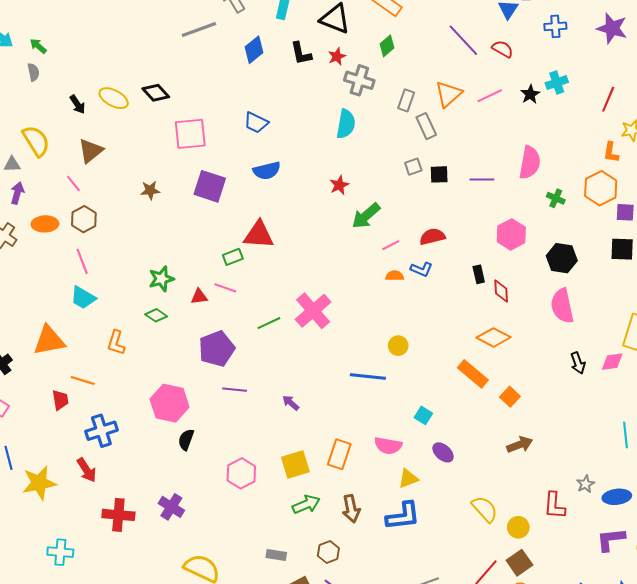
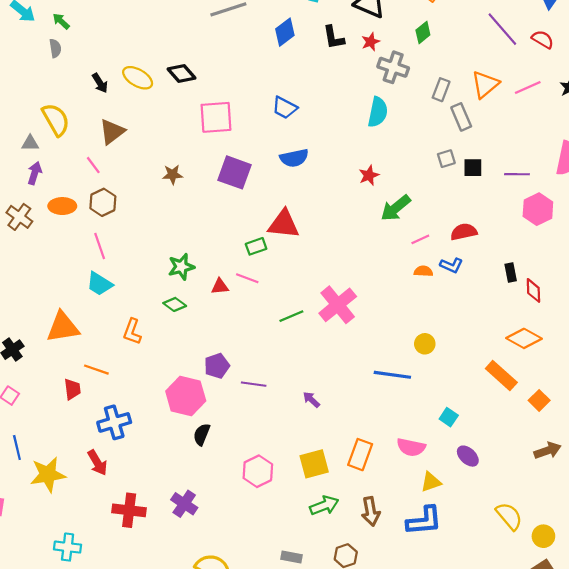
pink hexagon: (511, 234) -> (538, 209), moved
purple pentagon: (217, 349) -> (217, 366), moved, size x0.7

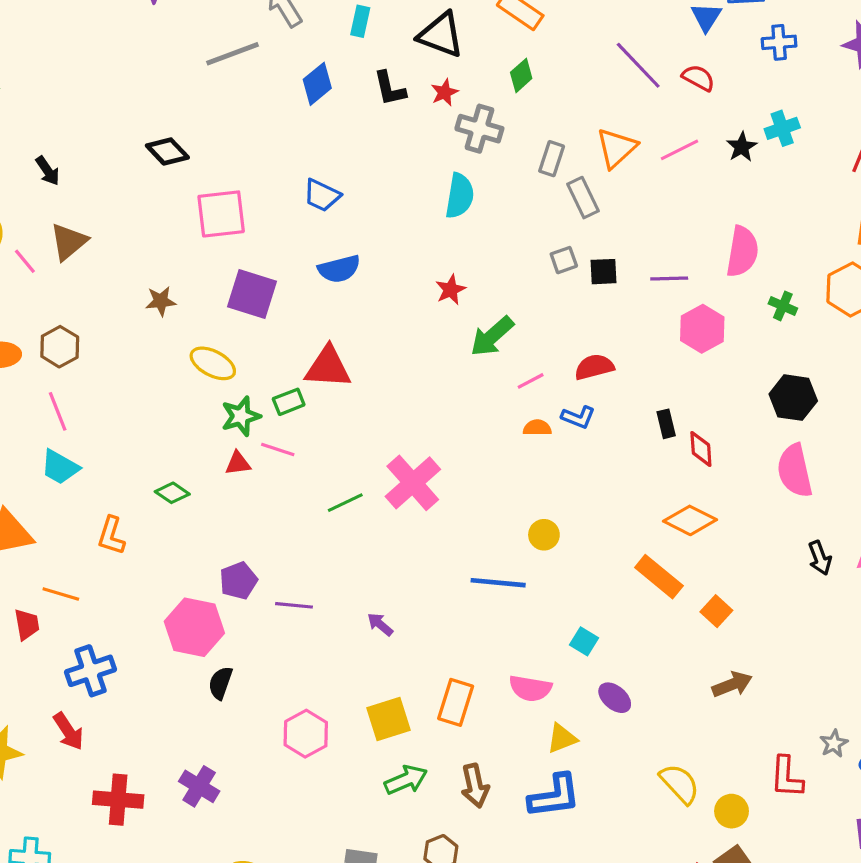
yellow ellipse: (138, 78) -> (213, 363), moved
pink line: (93, 165) -> (25, 261), moved
green star: (181, 267) -> (241, 416), moved

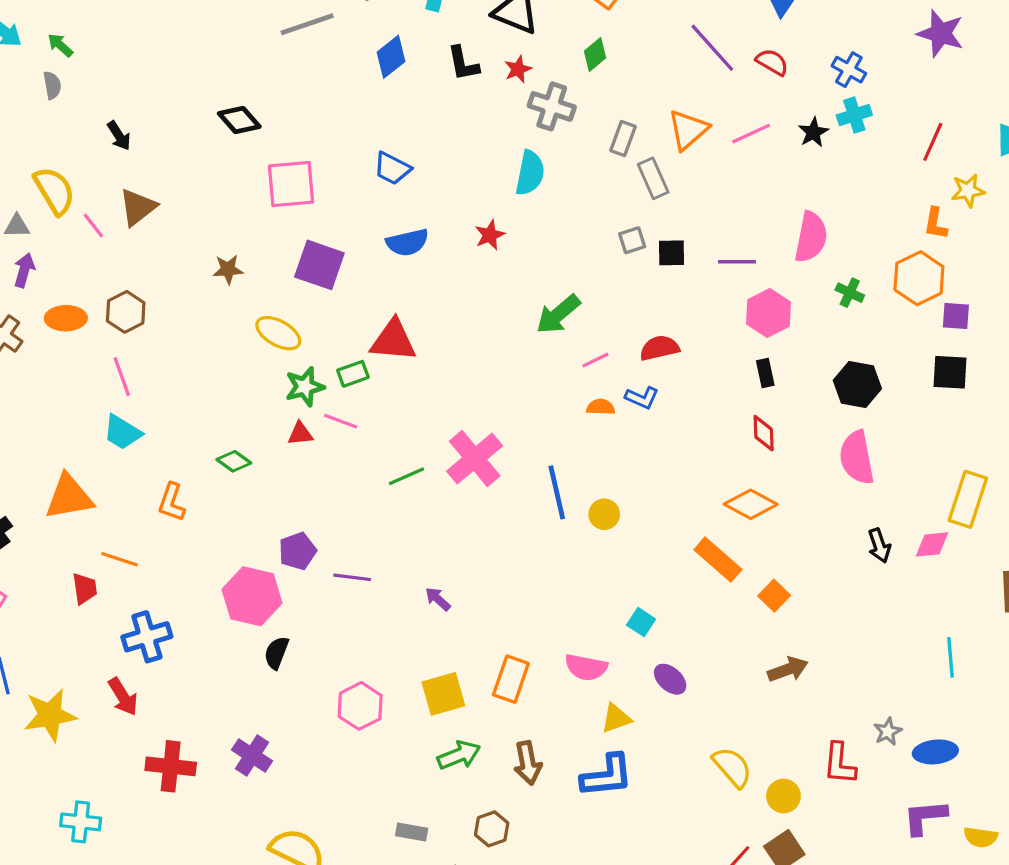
blue cross: (779, 42) -> (849, 70), moved, turned 32
red star: (451, 290) -> (490, 235), moved
black rectangle: (666, 424) -> (765, 373), moved
blue line: (498, 583) -> (557, 492), moved, turned 70

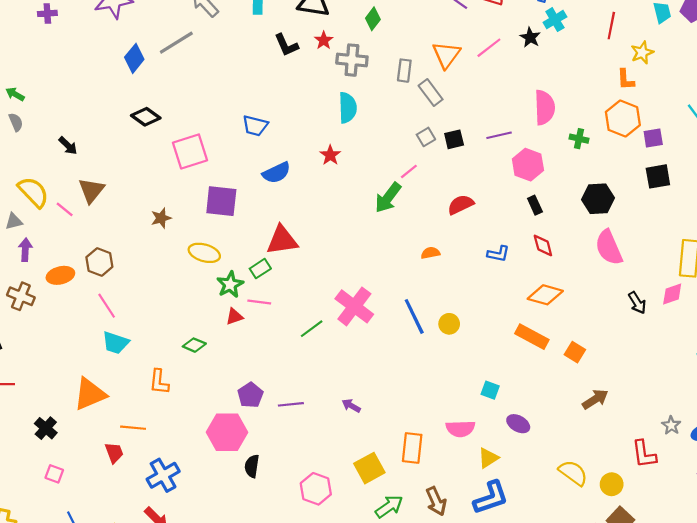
blue diamond: (391, 57) -> (134, 58), moved
pink line: (595, 360) -> (409, 171), moved
blue L-shape: (642, 398) -> (498, 254), moved

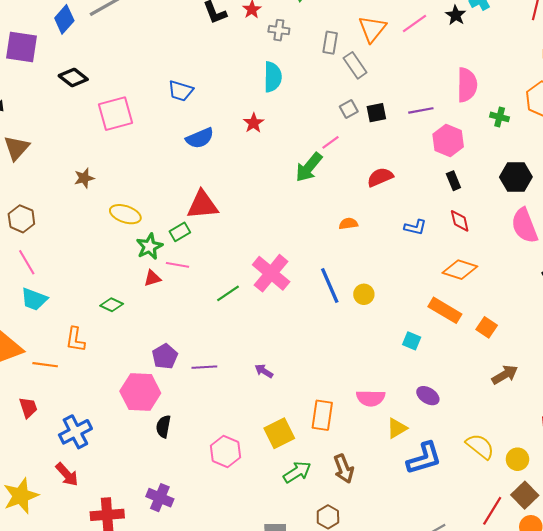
gray cross: (352, 60) -> (279, 30), size x0.7
purple square: (221, 201) -> (22, 47), moved
cyan square: (490, 390) -> (412, 341), moved
orange line: (133, 428) -> (45, 365), moved
blue L-shape: (491, 498) -> (424, 458), moved

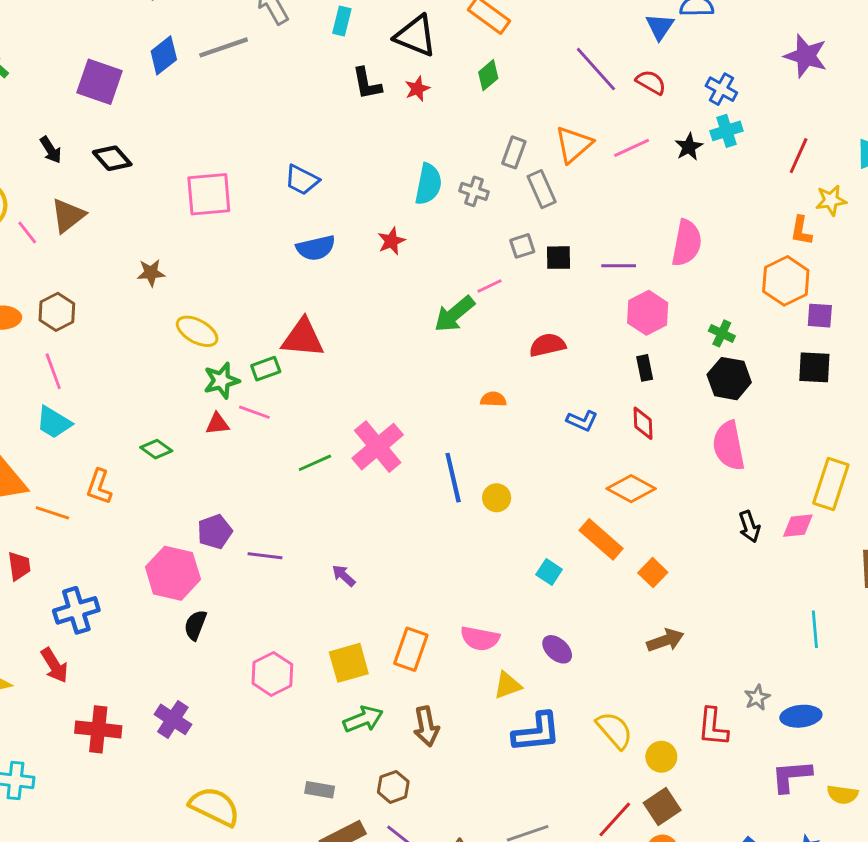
gray cross: (279, 30) -> (474, 191), moved
black diamond: (73, 78) -> (112, 158), moved
green cross: (500, 117) -> (722, 333), moved

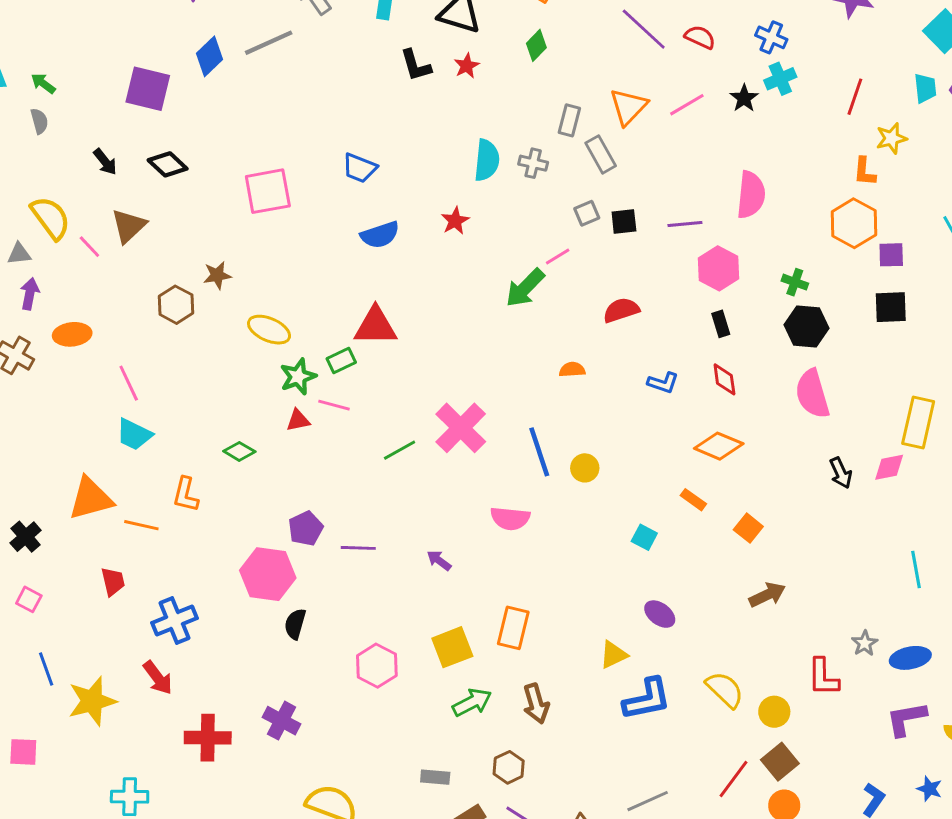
brown hexagon: (57, 312) -> (176, 305), moved
orange rectangle: (601, 539) -> (693, 500), size x0.6
pink semicircle: (480, 638) -> (510, 518), moved

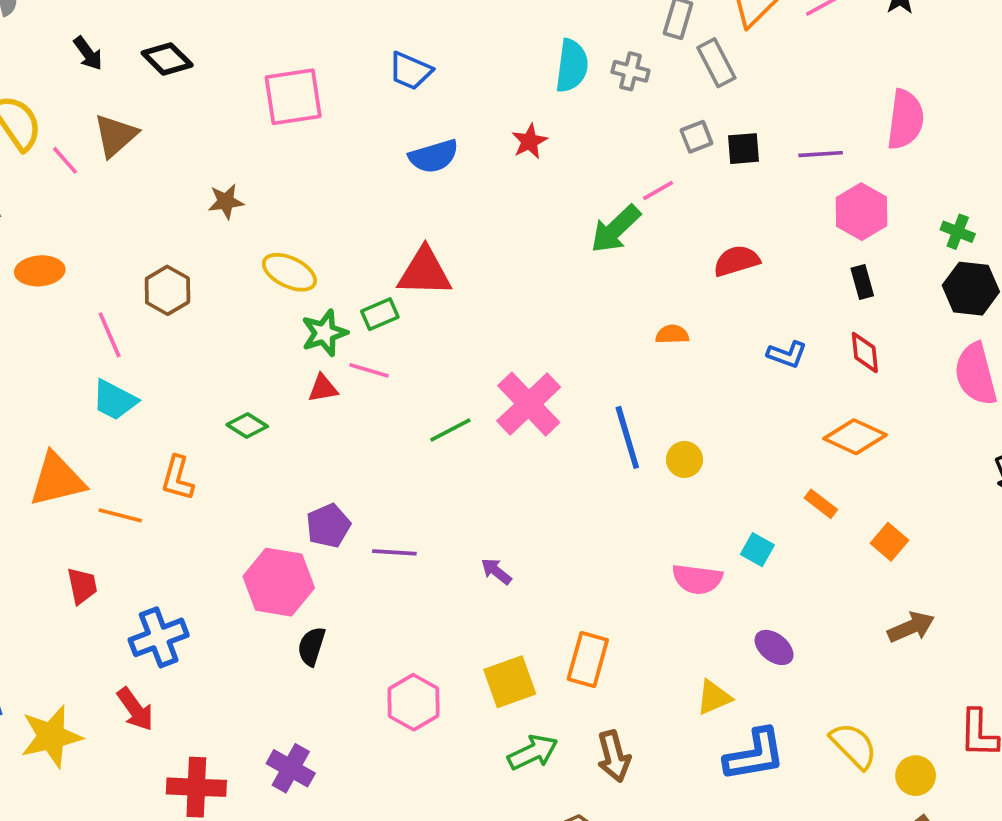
brown hexagon: (176, 305) -> (167, 290), moved
pink semicircle: (510, 518) -> (697, 579), moved

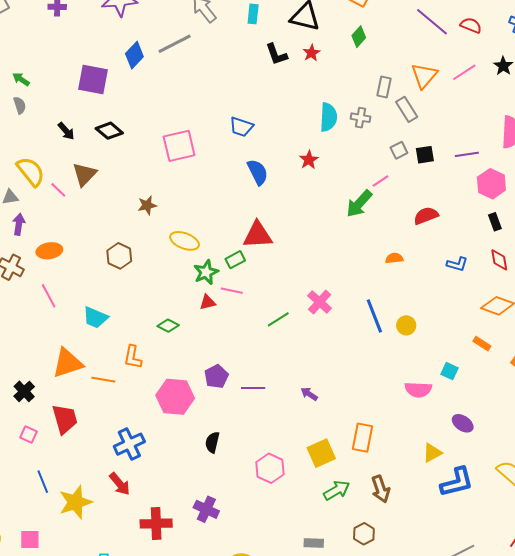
blue semicircle: (434, 156) -> (258, 172), turned -96
pink line: (110, 335) -> (49, 296), moved
pink cross: (529, 404) -> (320, 302), size x0.7
pink hexagon: (279, 582) -> (175, 397), moved
red trapezoid: (82, 586) -> (65, 419), moved, size x1.5

